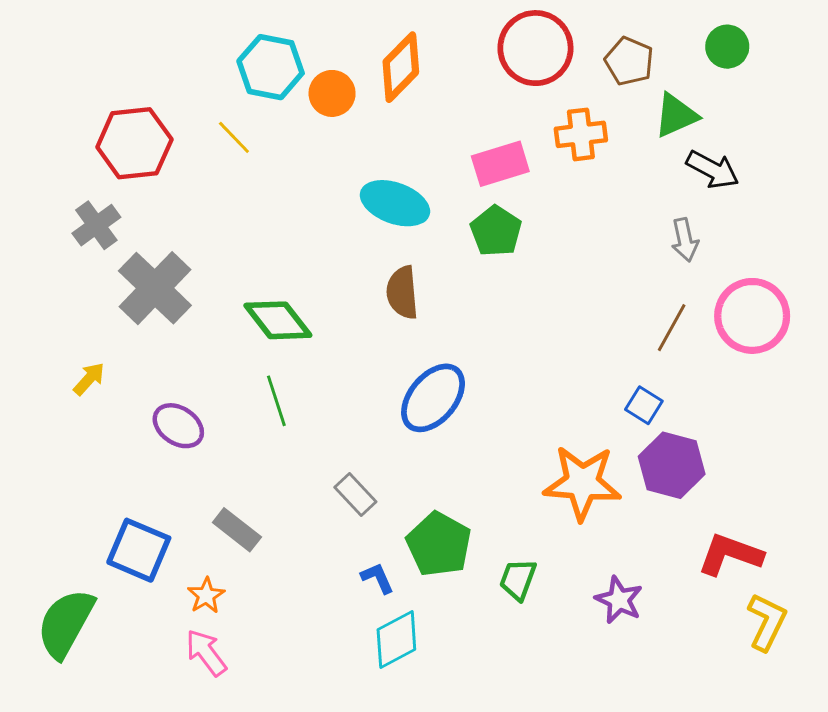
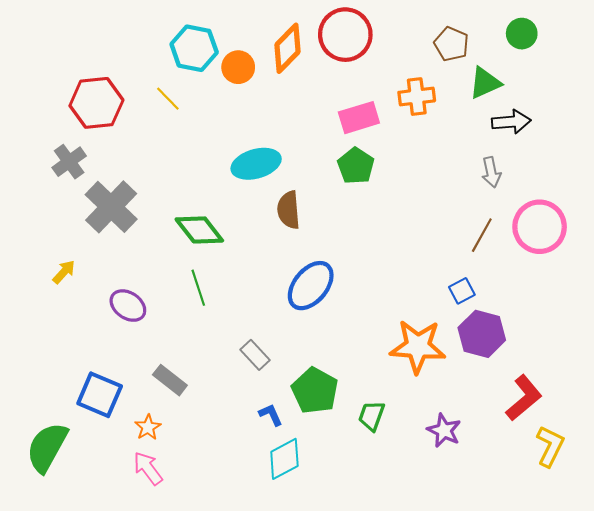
red circle: (535, 48) -> (345, 35), moved
black arrow: (713, 170) -> (511, 122), turned -33
cyan ellipse: (395, 203) -> (256, 164), moved, turned -36
blue square: (644, 405) -> (462, 291), turned 30
red L-shape: (730, 555) -> (524, 398), turned 120

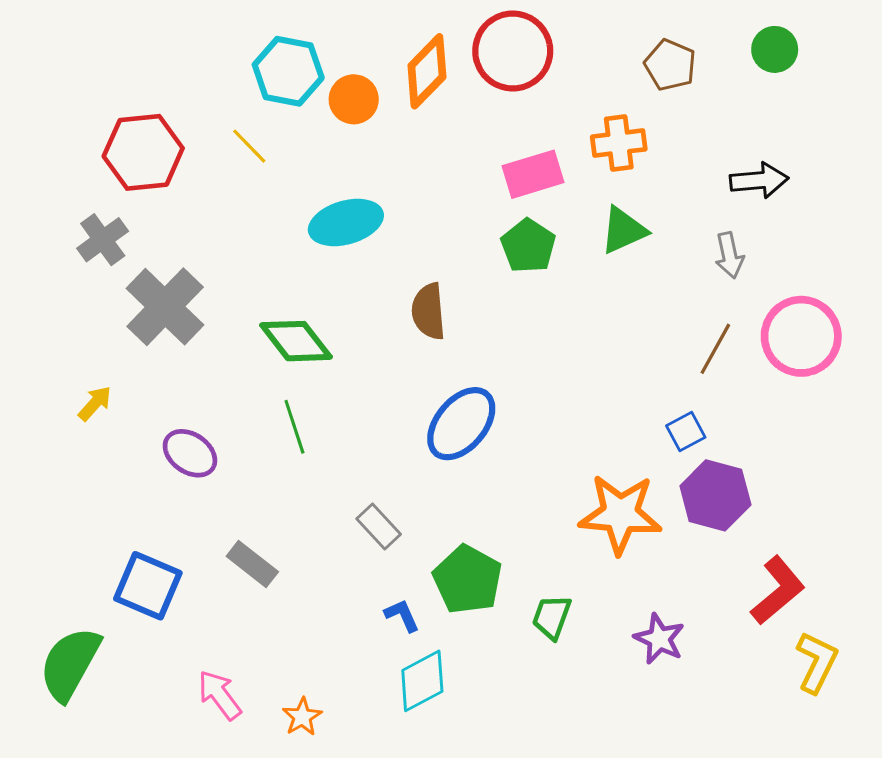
green triangle: (485, 83) -> (623, 230), moved
cyan ellipse: (256, 164) -> (346, 223), moved
orange star: (148, 427) -> (302, 717), moved

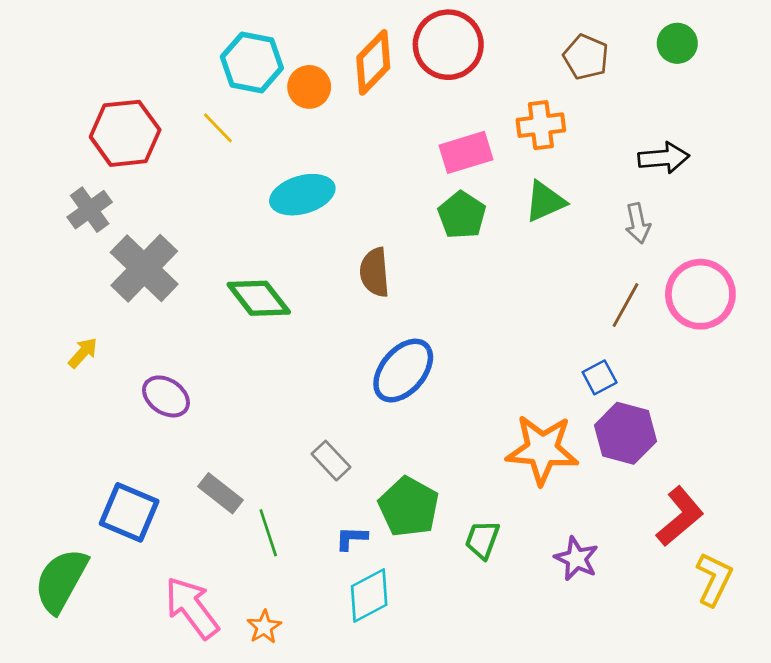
green line: (294, 427) -> (268, 533), moved
blue L-shape: (402, 615) -> (351, 538), turned -64
pink arrow: (220, 695) -> (192, 608), size x1.4

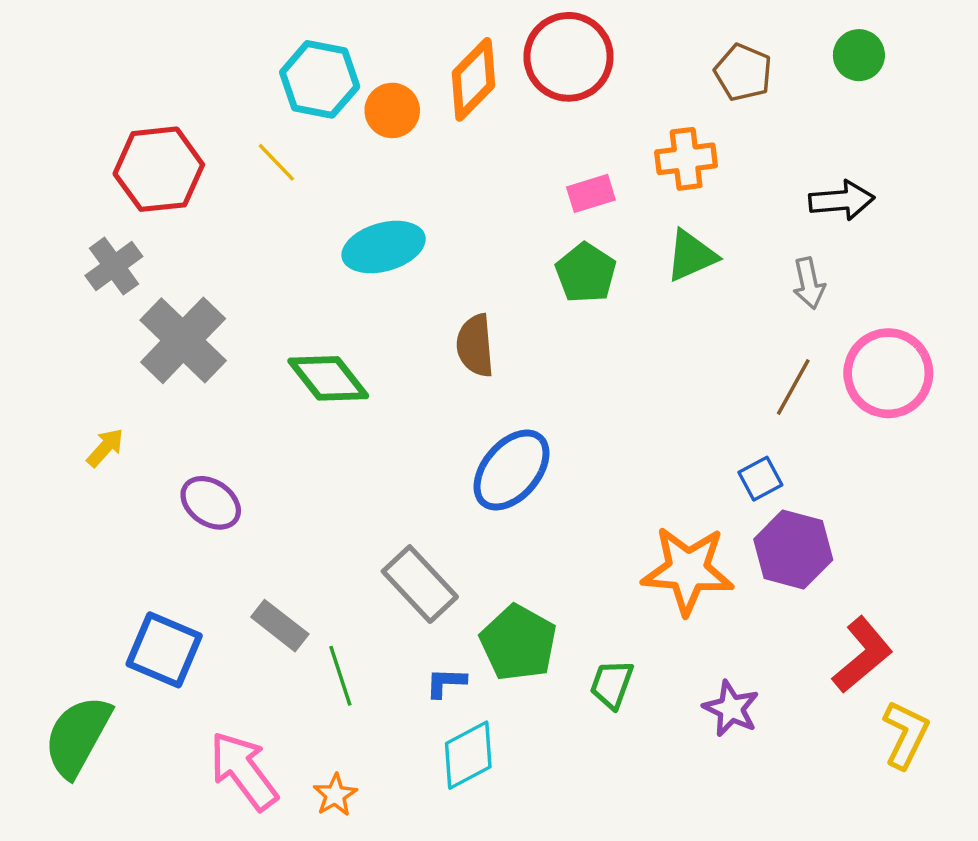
pink rectangle: (466, 152) -> (591, 193), size x0.7
gray rectangle: (331, 461) -> (420, 584), size x1.5

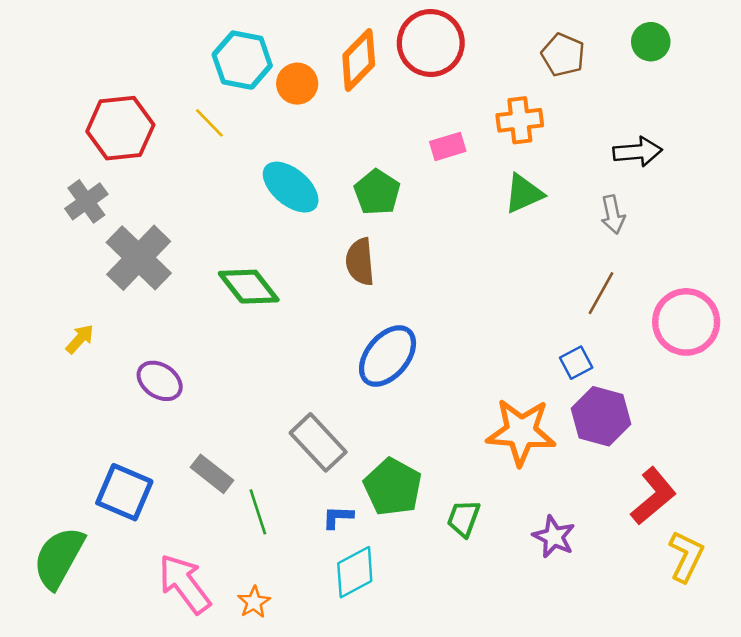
cyan ellipse: (384, 247) -> (291, 187), turned 56
green pentagon: (586, 273) -> (377, 192), moved
pink circle: (888, 373) -> (686, 322), moved

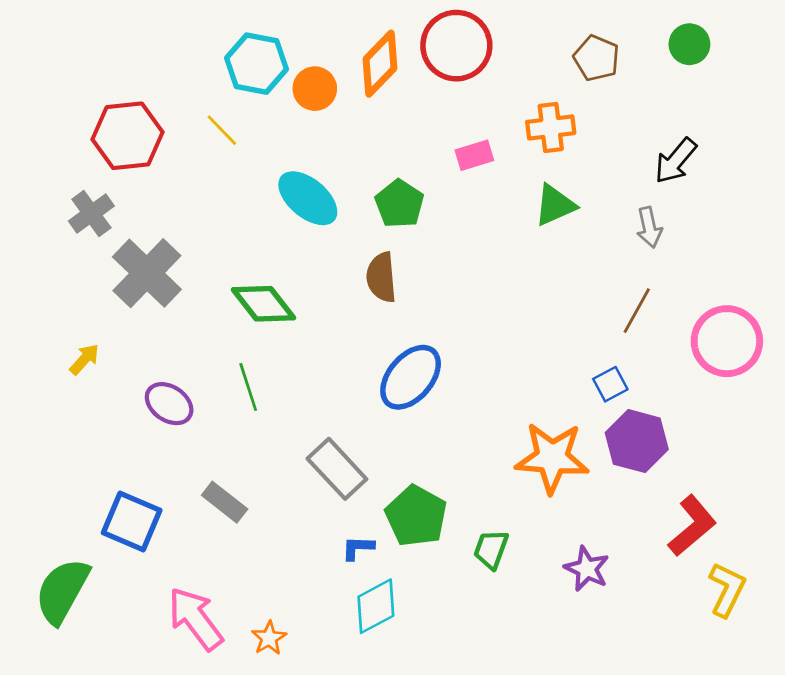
black arrow: (638, 152) -> (676, 161), turned 135
green line: (258, 512) -> (248, 387), moved

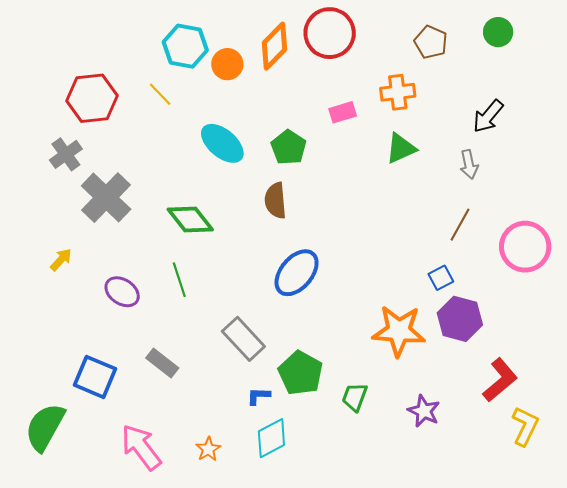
orange star: (269, 638) -> (208, 449), moved

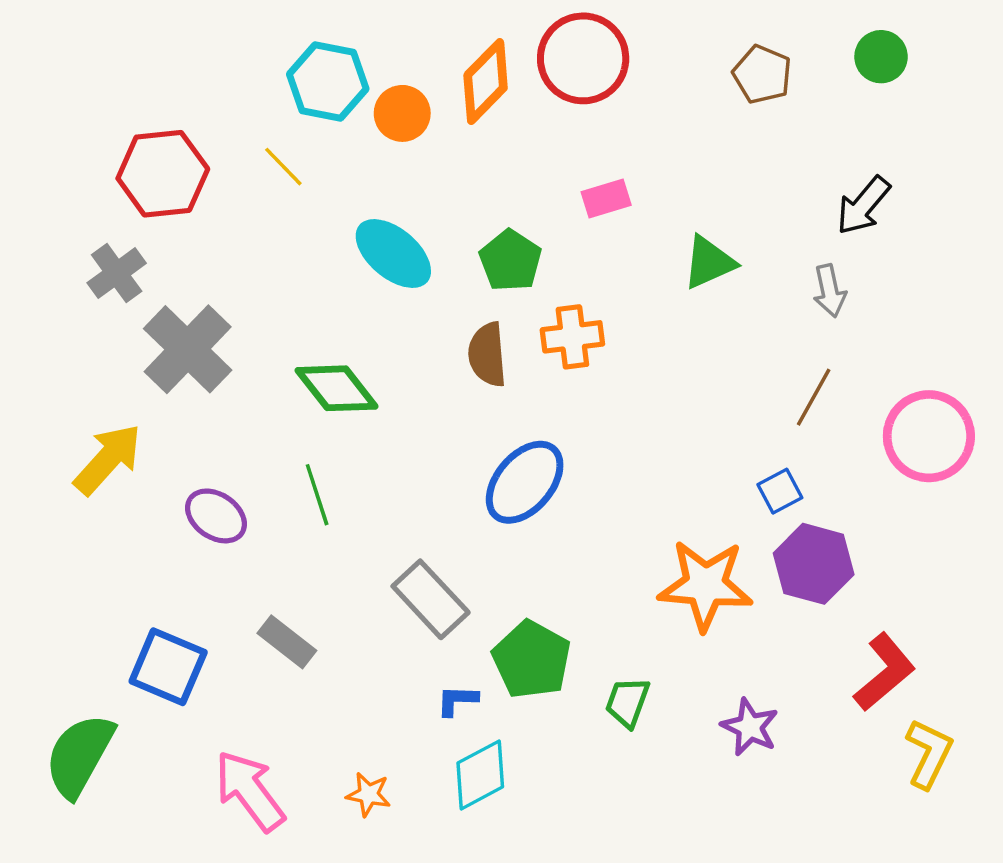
orange cross: (398, 92) -> (572, 337), moved
yellow arrow: (61, 260) -> (108, 459), size x1.8
orange star: (208, 449) -> (368, 794), turned -30

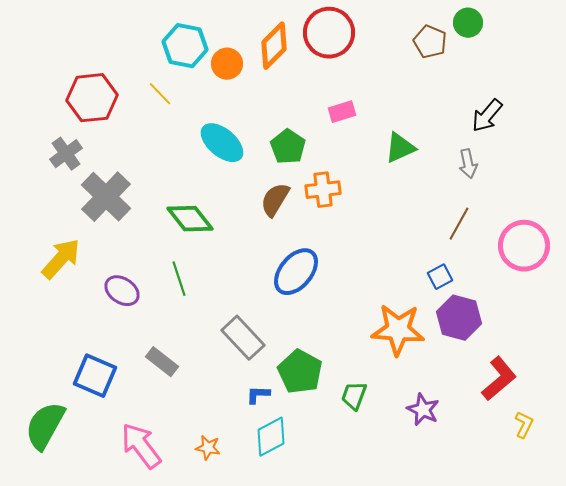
green circle: (881, 57) -> (468, 23), moved
brown semicircle: (487, 355) -> (275, 200), turned 36
yellow L-shape: (929, 754) -> (524, 425), size x0.7

